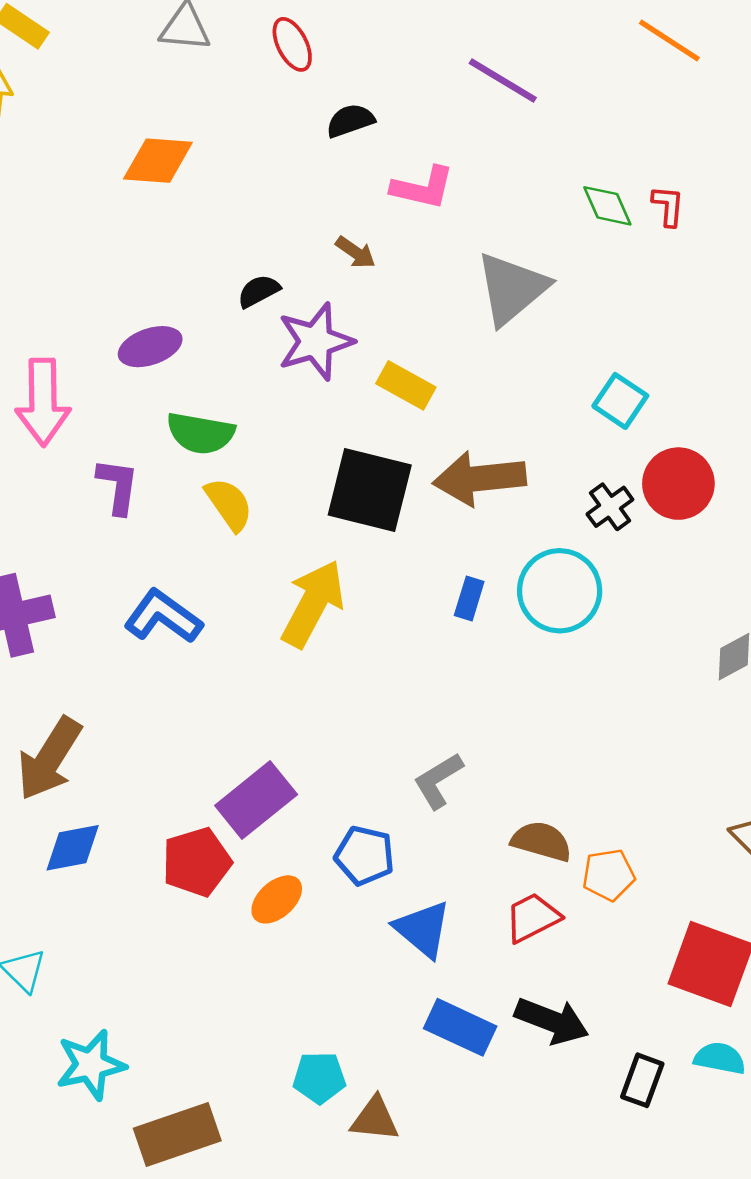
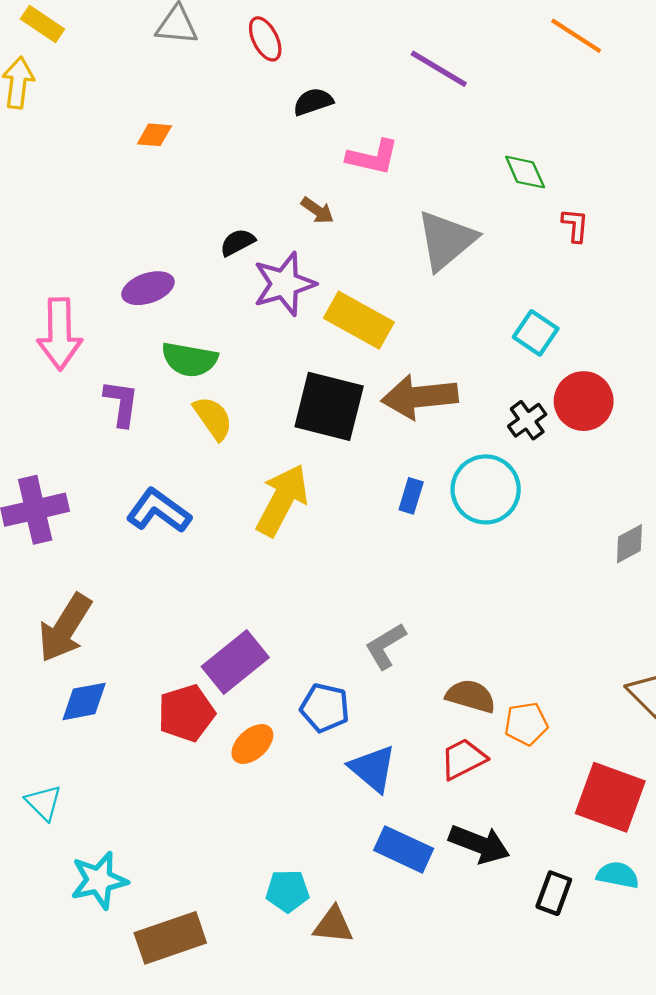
orange diamond: (158, 161) -> (154, 135), size x0.6
red L-shape: (668, 206) -> (575, 225), moved
yellow rectangle: (406, 385) -> (359, 320), size x1.4

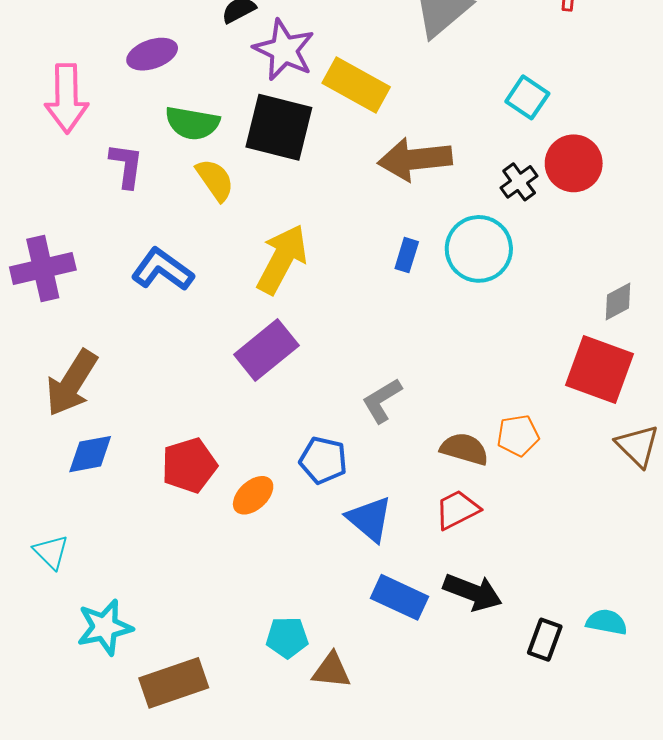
purple star: (284, 284) -> (284, 50), turned -30
black square: (329, 406) -> (279, 127), moved
purple rectangle: (235, 662) -> (266, 350), moved
orange pentagon: (526, 724) -> (518, 435), moved
red square: (610, 797) -> (599, 370), moved

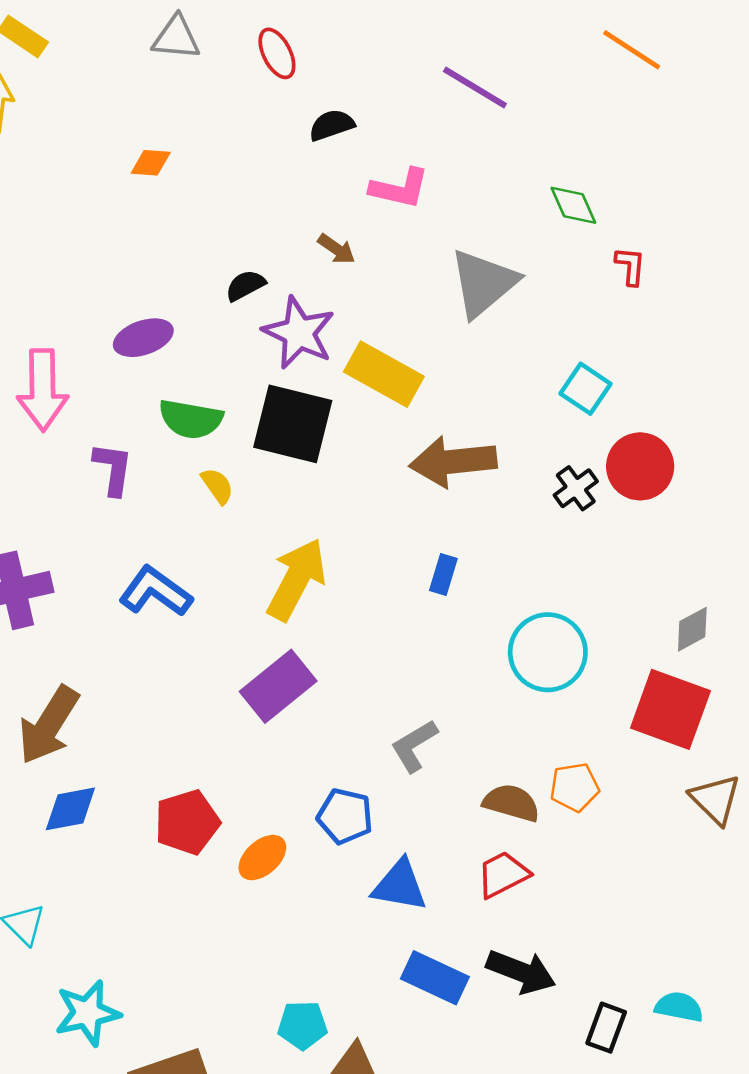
yellow semicircle: (215, 180) -> (217, 486), size x0.7
cyan circle: (479, 249) -> (548, 652), moved
blue triangle: (370, 519) -> (400, 885), turned -30

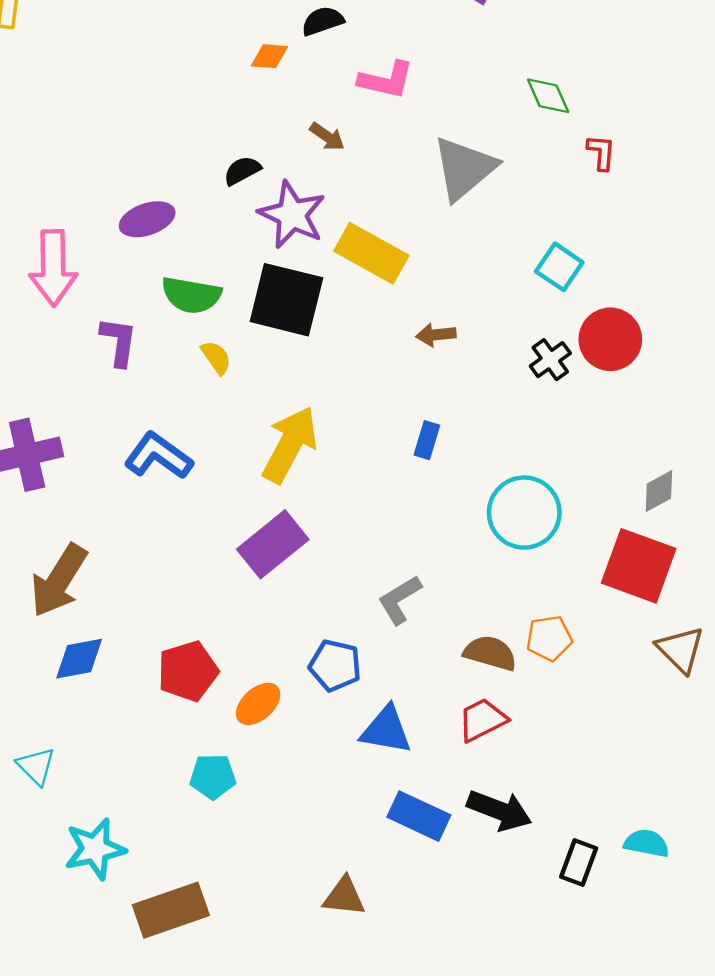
orange diamond: (151, 163) -> (269, 56), moved
brown arrow: (453, 462) -> (436, 335), size x0.5
cyan pentagon: (302, 1025) -> (213, 776), moved

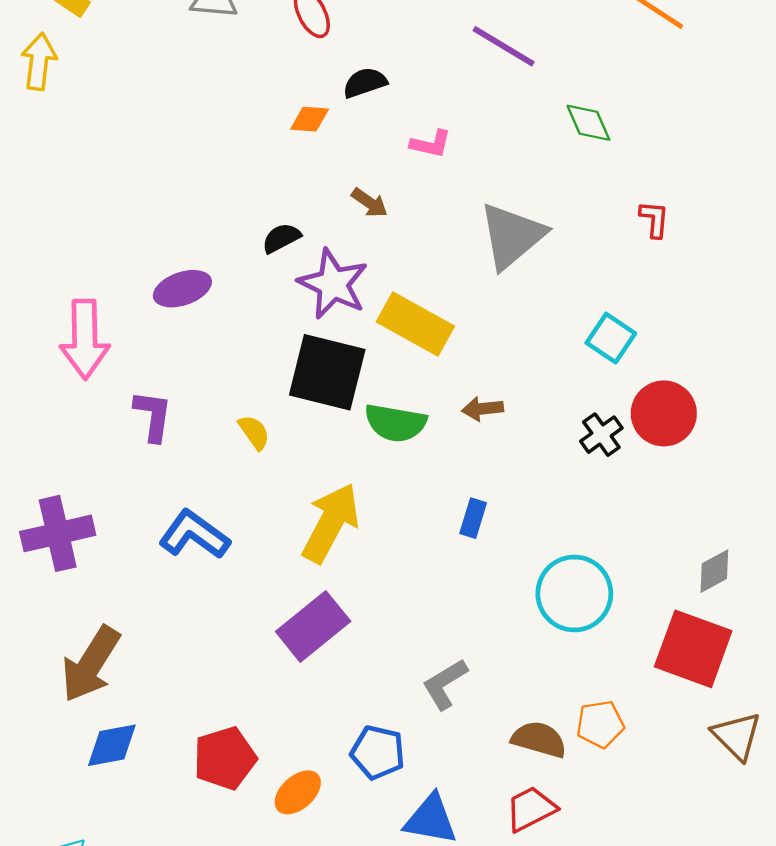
pink L-shape: (386, 80) -> (431, 144), size x0.7
green diamond: (548, 96) -> (588, 123), moved
green semicircle: (191, 295) -> (395, 423), moved

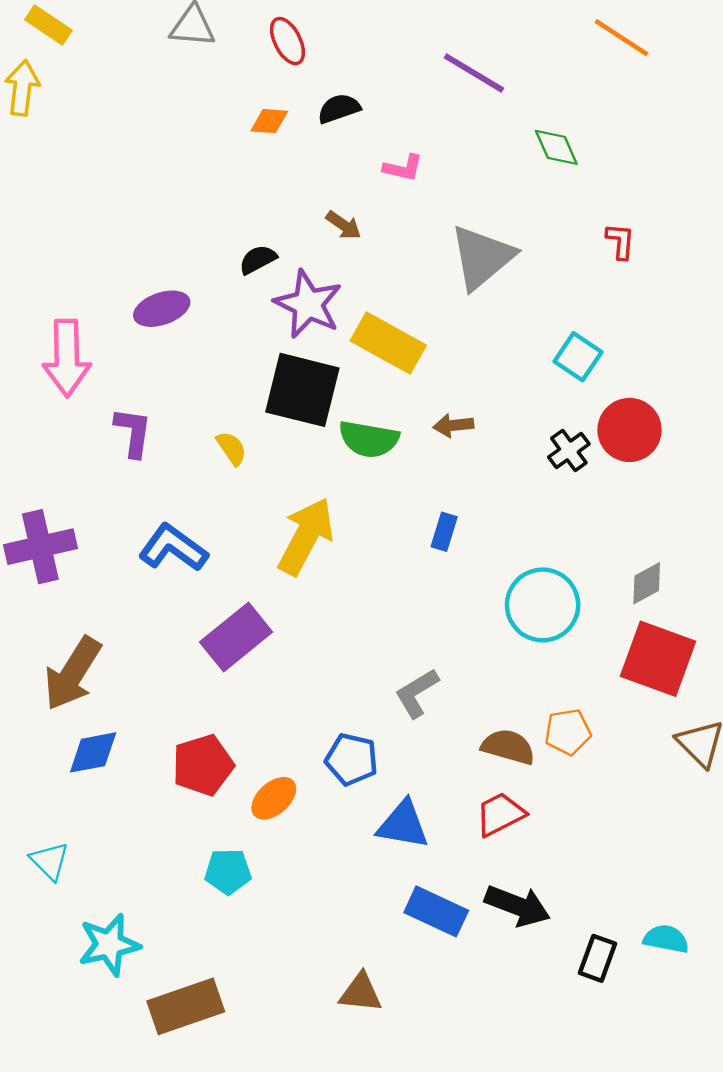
orange diamond: (310, 119) -> (269, 121), moved
gray diamond: (714, 571) -> (647, 583), moved
purple rectangle: (313, 626) -> (236, 637), moved

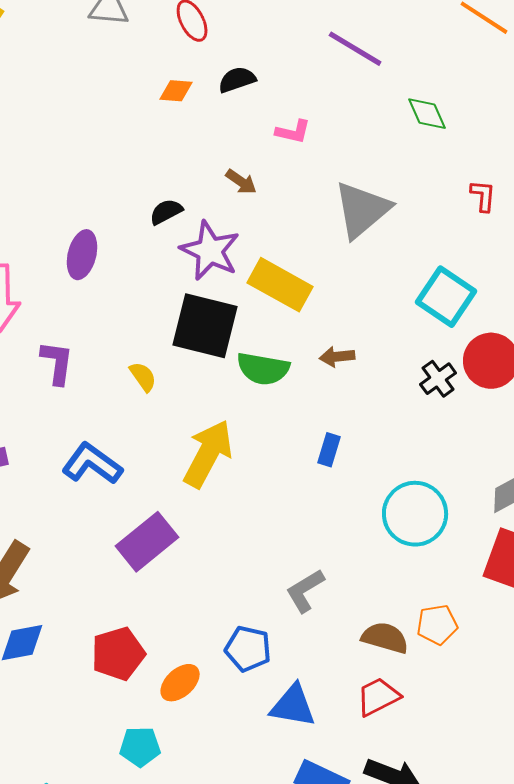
purple ellipse: (162, 309) -> (82, 255), turned -57
cyan square: (578, 357) -> (446, 297), size x1.4

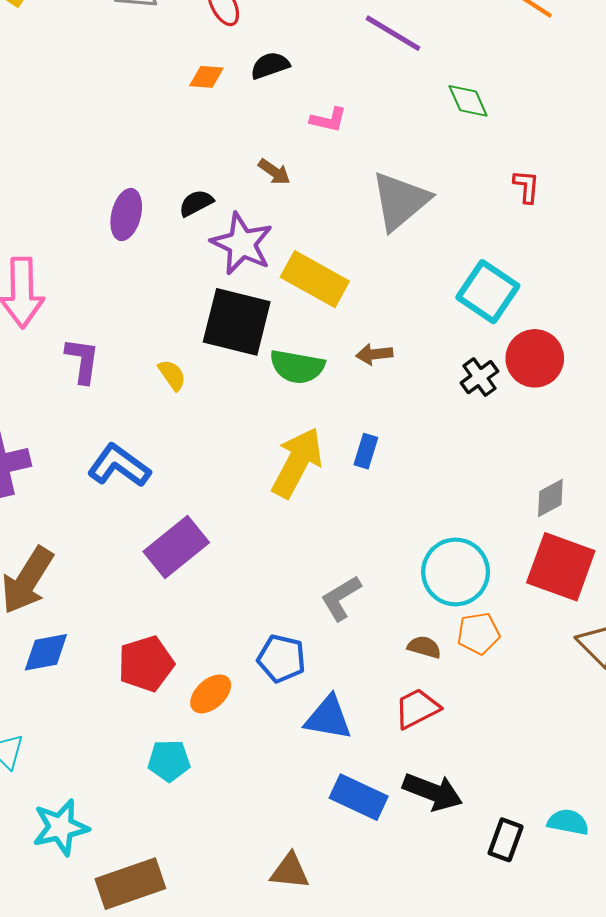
purple ellipse: (82, 255) -> (126, 215), moved
yellow arrow: (208, 454) -> (297, 463), moved
cyan circle: (415, 514) -> (456, 572), moved
brown semicircle: (385, 638) -> (424, 647), size x0.7

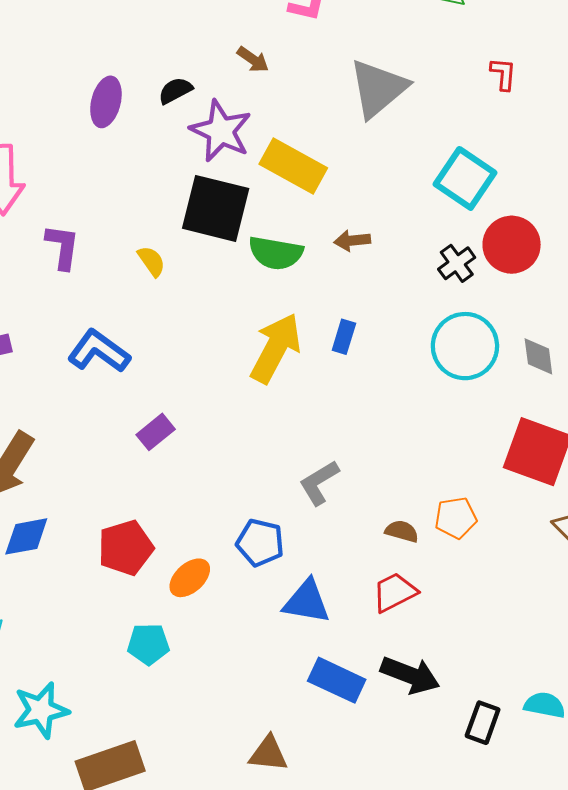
gray diamond: (550, 498) -> (538, 356), moved, turned -69
purple rectangle: (176, 547) -> (156, 432), size x0.6
cyan circle: (456, 572) -> (465, 346), moved

